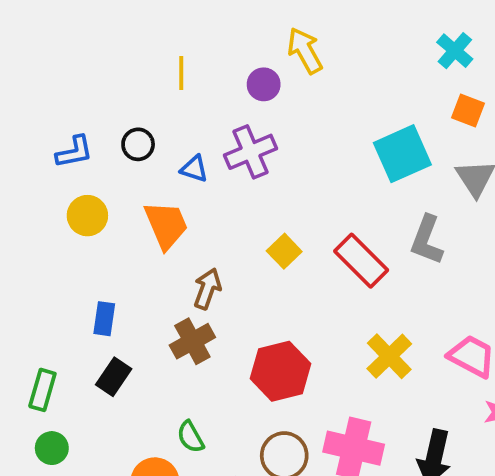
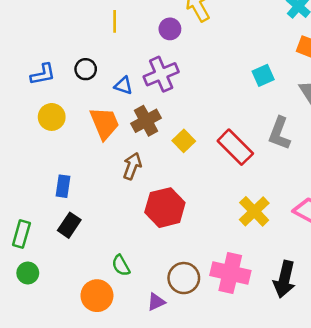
cyan square: (402, 154) -> (263, 75), size x0.6
brown cross: (192, 341) -> (146, 121), moved
red hexagon: (280, 371) -> (165, 208), moved

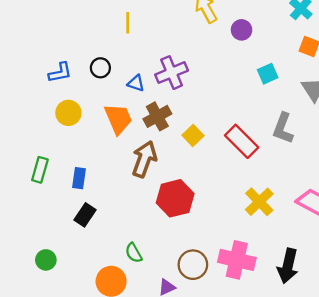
purple circle: (170, 29) -> (242, 30), moved
brown arrow: (132, 166) -> (144, 159), size x1.4
green rectangle: (21, 234) -> (40, 170), moved

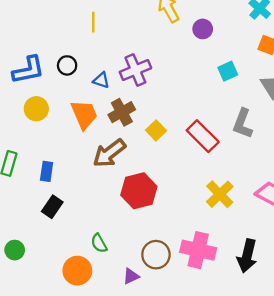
blue L-shape: (60, 73) -> (28, 70), size x1.4
brown arrow: (144, 159) -> (109, 153), turned -148

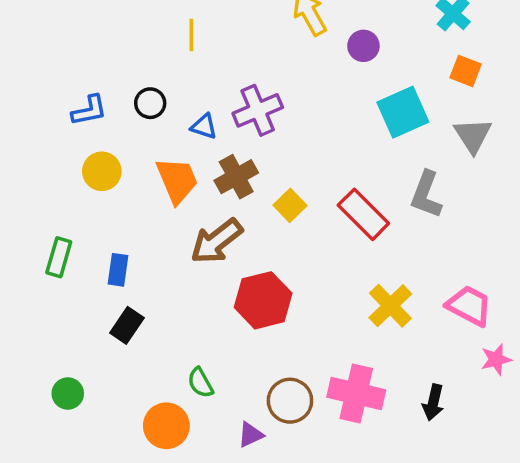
blue L-shape: (28, 70) -> (89, 110), size x0.7
cyan square: (228, 71) -> (403, 112), size x1.6
black arrow: (247, 256) -> (433, 402), size x0.7

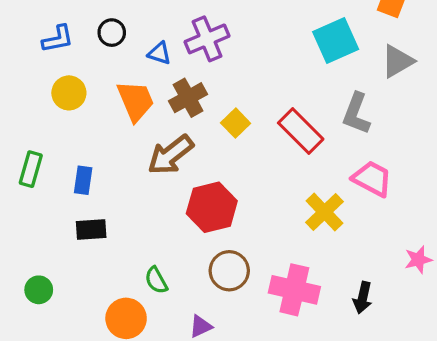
gray triangle: (473, 135) -> (398, 61), turned 33
pink trapezoid: (469, 306) -> (372, 179), moved
black rectangle: (127, 325) -> (91, 229), turned 52
brown circle: (290, 401) -> (229, 271), moved

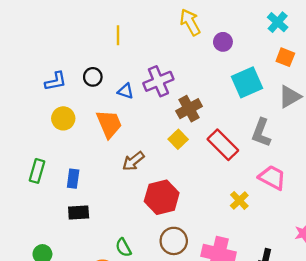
brown cross: (188, 98) -> (189, 109), moved
brown arrow: (171, 155) -> (133, 161), size x0.7
yellow cross: (325, 212) -> (239, 200), size x0.7

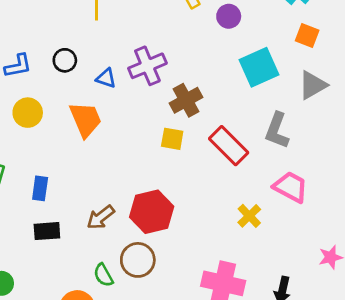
yellow square: (178, 139) -> (172, 139), turned -36
brown arrow: (133, 161) -> (101, 217), moved
brown circle: (174, 241) -> (138, 260), moved

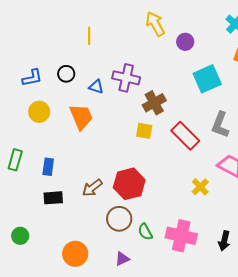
purple cross: (147, 66) -> (126, 78), turned 36
green semicircle: (103, 275) -> (145, 232), moved

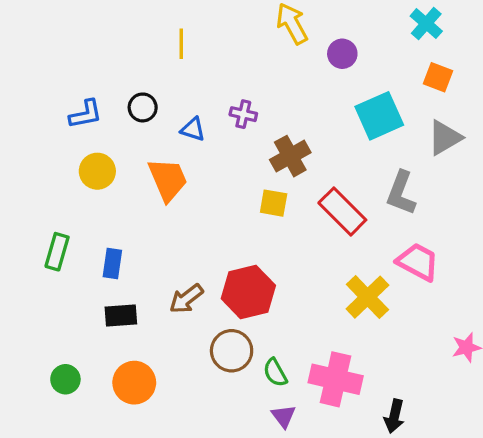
purple cross: (126, 78) -> (243, 114), size x0.6
yellow cross: (200, 187) -> (367, 297), size x1.5
black arrow: (224, 241) -> (394, 416), moved
orange circle: (75, 254) -> (134, 383), moved
purple triangle: (122, 259) -> (284, 416), moved, turned -42

